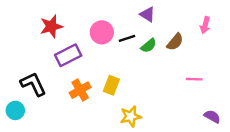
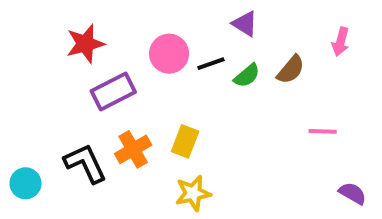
black L-shape: (33, 84) -> (85, 163), moved
yellow star: (131, 116) -> (193, 193), moved

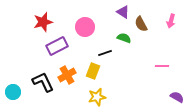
black line: (211, 64) -> (105, 53), moved
brown semicircle: (291, 70) -> (141, 24), moved, turned 112
green semicircle: (247, 76) -> (124, 38), turned -120

